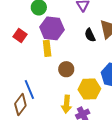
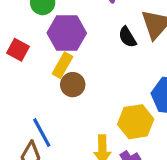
yellow rectangle: (47, 48) -> (63, 65), turned 42
brown circle: (66, 69) -> (73, 85), moved

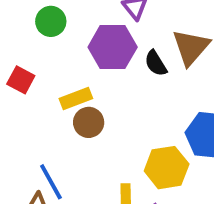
purple hexagon: (67, 33) -> (113, 47), moved
yellow rectangle: (63, 65) -> (76, 99), turned 40

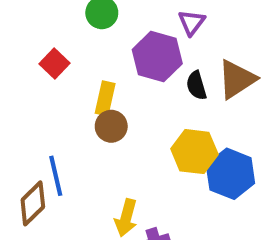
yellow rectangle: (76, 99) -> (105, 98), turned -72
yellow hexagon: (167, 168) -> (194, 152), moved

